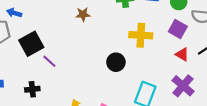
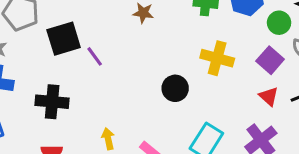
purple line: (49, 61) -> (95, 56), moved
black cross: (32, 89) -> (52, 102), size x1.5

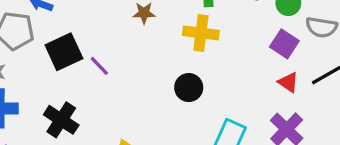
yellow cross: (217, 58) -> (201, 33), moved
black cross: (52, 102) -> (61, 120), turned 36

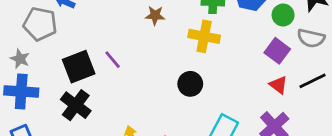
black square: (64, 52) -> (79, 67), moved

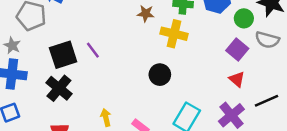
brown star: (155, 15) -> (146, 13), moved
black line: (312, 81) -> (266, 101), moved

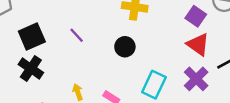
purple line: (93, 50) -> (77, 35), moved
red triangle: (237, 79) -> (198, 44), size x1.5

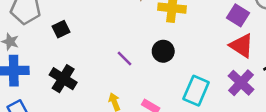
purple line: (77, 35) -> (125, 58), moved
black square: (32, 36) -> (61, 29), moved, size x0.6

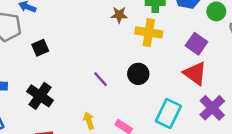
purple square: (238, 15) -> (196, 44), moved
red triangle: (242, 46) -> (195, 73), moved

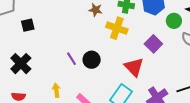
red triangle: (195, 73) -> (134, 67), moved
black circle: (138, 74) -> (92, 60), moved

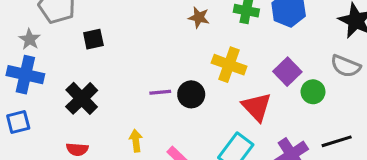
green circle: (174, 21) -> (313, 92), moved
yellow cross: (117, 28) -> (229, 65), moved
purple line: (72, 59) -> (160, 92), turned -64

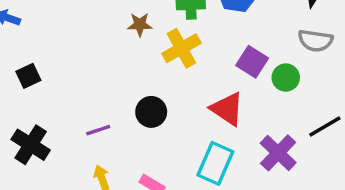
yellow cross: (229, 65) -> (181, 48), moved, turned -36
purple line: (160, 92) -> (98, 130), moved

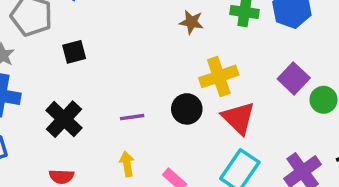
yellow cross: (181, 48) -> (219, 76), moved
red triangle: (227, 109) -> (238, 118), moved

